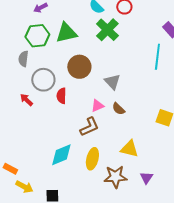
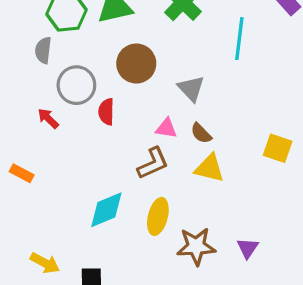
cyan line: (157, 57) -> (239, 39), moved
pink triangle: (97, 106) -> (166, 128), turned 32
yellow triangle: (129, 149) -> (209, 168), moved
orange rectangle: (10, 169) -> (22, 173), moved

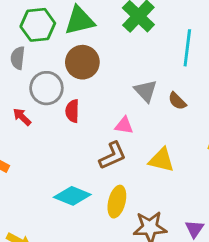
brown circle: (136, 64) -> (82, 62), moved
brown semicircle: (201, 133) -> (177, 101), moved
cyan diamond: (106, 210) -> (72, 196), turned 45

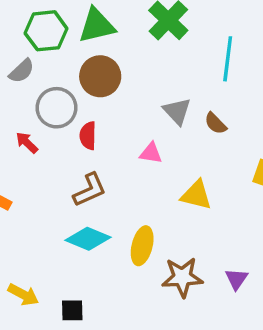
gray semicircle: (18, 58) -> (22, 71), turned -140
brown L-shape: (113, 156) -> (90, 190), moved

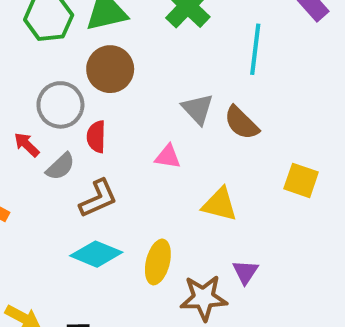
gray semicircle: (22, 71) -> (60, 167), moved
brown semicircle: (216, 123) -> (241, 123), size x1.4
purple triangle: (236, 279) -> (245, 272), moved

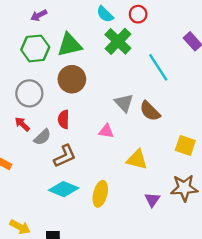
cyan line: (255, 49) -> (158, 67), turned -40
gray circle: (60, 105) -> (29, 93), moved
brown star: (204, 298) -> (184, 188), moved

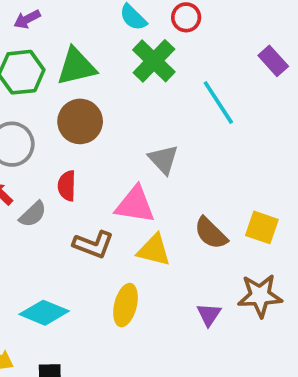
brown semicircle: (150, 111) -> (211, 233), moved
pink triangle: (106, 131) -> (135, 205), size x1.6
brown L-shape: (65, 156) -> (93, 244), moved, turned 45
yellow triangle: (137, 160) -> (154, 250), moved
cyan diamond: (64, 189) -> (44, 313), moved

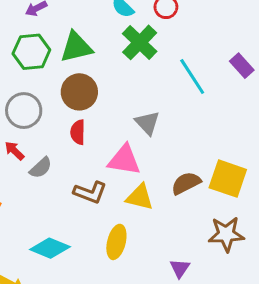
purple rectangle: (273, 61) -> (242, 66), moved
red semicircle: (67, 186) -> (78, 132), moved
yellow square: (262, 227) -> (228, 179), size x1.4
brown semicircle: (211, 233) -> (186, 183), turned 108
purple triangle: (209, 315) -> (180, 268), moved

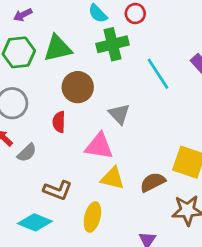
green cross: (140, 42) -> (113, 44), turned 32
brown circle: (79, 92) -> (78, 87), moved
brown semicircle: (186, 183) -> (153, 182), moved
brown L-shape: (90, 192) -> (58, 190), moved

